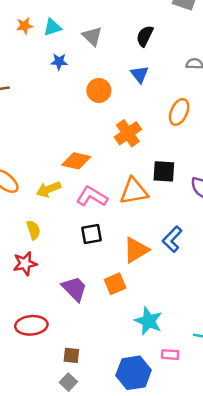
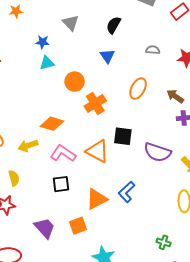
cyan triangle: (52, 27) -> (47, 63), moved
orange circle: (99, 90) -> (75, 82), moved
orange triangle: (134, 191) -> (97, 151), turned 35

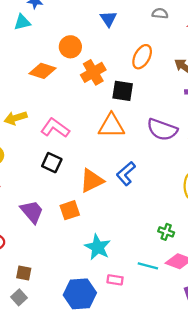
cyan triangle: (47, 63) -> (22, 22), moved
orange diamond: (52, 124) -> (43, 71), moved
black square: (123, 136) -> (123, 91), moved
orange triangle: (97, 151) -> (111, 126), moved, turned -30
black square: (61, 184) -> (52, 163), turned 30

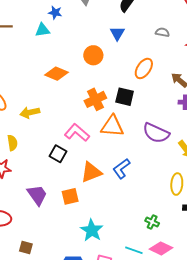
orange circle: (70, 47) -> (93, 55), moved
orange cross: (93, 72) -> (95, 99), moved
pink L-shape: (55, 128) -> (77, 133), moved

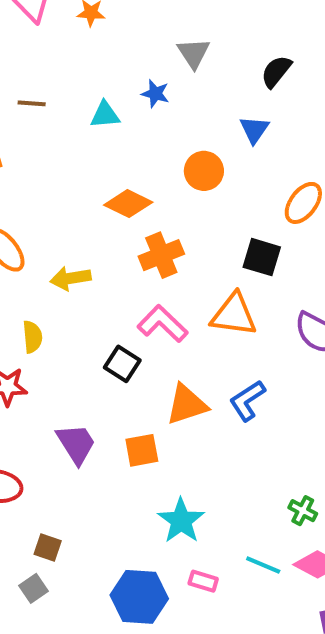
blue star: (55, 13) -> (155, 94), moved
orange cross: (95, 99) -> (161, 255), moved

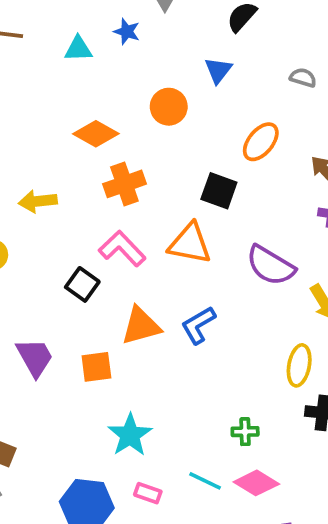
green cross: (303, 511) -> (245, 432), turned -32

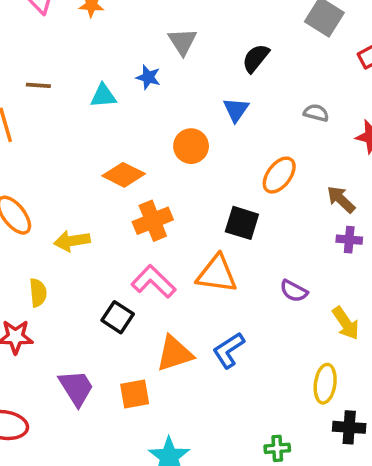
purple semicircle: (270, 265) -> (294, 291), size x0.6

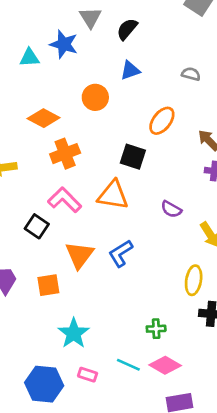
black semicircle: (256, 58) -> (127, 29), moved
blue star: (148, 77) -> (64, 44), size x1.5
blue triangle: (236, 110) -> (130, 70), turned 35
orange triangle: (175, 354) -> (79, 255), turned -36

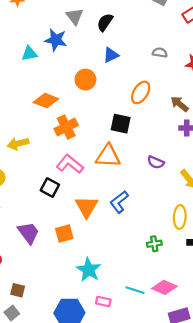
green cross: (156, 329) -> (154, 244), moved

